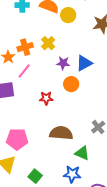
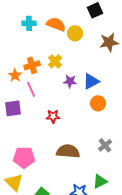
pink line: (24, 71) -> (31, 89), turned -63
orange circle: (71, 84) -> (98, 103), moved
green triangle: (82, 153) -> (100, 181), moved, turned -49

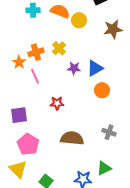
purple square: (13, 108) -> (19, 115), moved
gray cross: (105, 145) -> (109, 132), turned -32
pink pentagon: (24, 157) -> (28, 144), turned 30

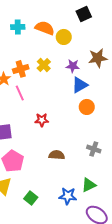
brown star: (113, 29) -> (98, 58), moved
purple star: (74, 68) -> (73, 66), moved
brown semicircle: (72, 138) -> (57, 155), size x0.7

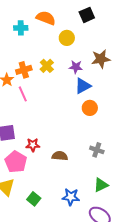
orange semicircle: (45, 28) -> (46, 18), moved
red star: (42, 120) -> (33, 145), moved
green triangle: (89, 185) -> (101, 185), moved

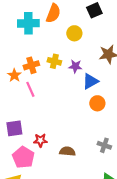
orange semicircle: (46, 18) -> (53, 13), turned 90
cyan cross: (21, 28) -> (28, 23), size x1.5
yellow cross: (47, 66) -> (54, 61), turned -32
purple star: (76, 67) -> (75, 66), moved

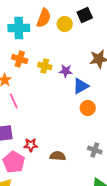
yellow circle: (74, 33) -> (65, 24), moved
orange cross: (31, 65) -> (20, 59), moved, turned 35
pink line: (30, 89) -> (14, 101), moved

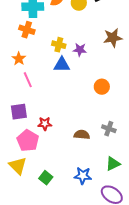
orange cross: (20, 59) -> (27, 30), moved
blue triangle: (81, 86) -> (62, 65), moved, turned 30
brown semicircle: (58, 156) -> (82, 135), moved

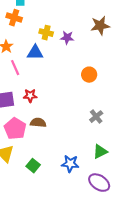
blue triangle: (62, 65) -> (35, 53), moved
red star: (45, 124) -> (30, 96), moved
gray cross: (109, 129) -> (96, 117), turned 32
brown semicircle: (82, 135) -> (38, 123), moved

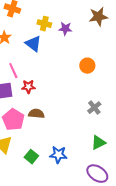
blue triangle: (35, 53) -> (33, 44), turned 36
pink line: (15, 68) -> (13, 71), moved
blue star: (70, 164) -> (58, 155), moved

